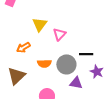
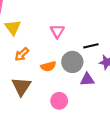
yellow triangle: (40, 24) -> (13, 27), moved

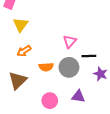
pink triangle: (57, 31) -> (70, 41), moved
purple triangle: (87, 79) -> (78, 96), moved

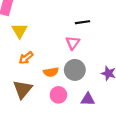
black line: (89, 56) -> (83, 22), moved
pink circle: (50, 101) -> (58, 95), moved

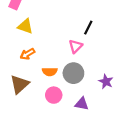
black line: (83, 22) -> (88, 28), turned -64
yellow triangle: (20, 31) -> (25, 26), turned -49

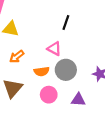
black line: (88, 28) -> (66, 23), moved
pink triangle: (76, 46) -> (54, 49), moved, turned -40

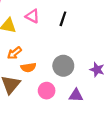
pink triangle: (54, 49) -> (32, 16), moved
orange semicircle: (42, 71) -> (28, 67), moved

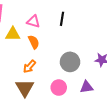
orange arrow: (14, 53) -> (29, 66), moved
orange semicircle: (28, 67) -> (34, 42), moved, turned -96

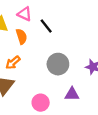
black line: (62, 19) -> (46, 26), moved, turned -56
pink circle: (59, 88) -> (41, 103), moved

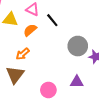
orange semicircle: (22, 36) -> (30, 30), turned -112
gray circle: (58, 64) -> (78, 46), moved

